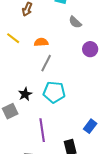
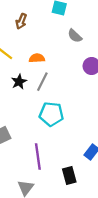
black star: (25, 94) -> (19, 82), moved

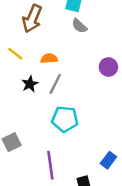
brown arrow: (21, 21) -> (32, 19), size x1.6
gray semicircle: (75, 36) -> (79, 26), moved

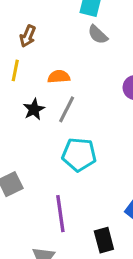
brown arrow: (32, 19) -> (28, 36), moved, size x0.6
yellow line: (15, 54) -> (15, 70), turned 63

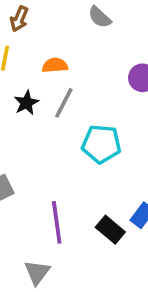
cyan pentagon: (79, 154) -> (101, 144), moved
black rectangle: (104, 240) -> (110, 230), moved, turned -35

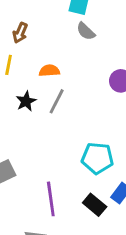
cyan pentagon: (101, 144) -> (97, 158), moved

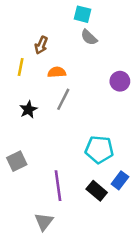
brown arrow: (20, 33) -> (41, 45), moved
black star: (26, 101) -> (28, 110), moved

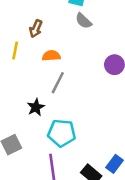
black star: (28, 110) -> (36, 107), moved
cyan pentagon: (99, 150) -> (62, 133), moved

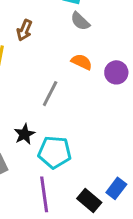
orange semicircle: (51, 56) -> (82, 62), moved, turned 30
black star: (36, 107) -> (24, 134), moved

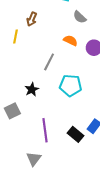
gray semicircle: (80, 21) -> (80, 17), moved
cyan pentagon: (55, 152) -> (70, 85), moved

